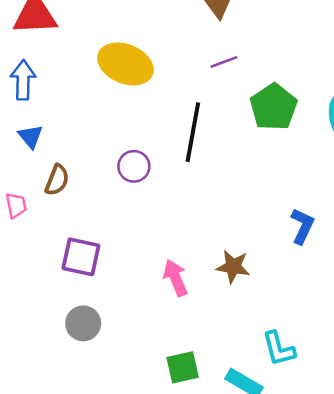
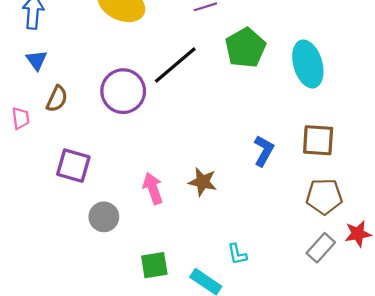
black line: (193, 132) -> (175, 65), turned 36
purple circle: (134, 166) -> (123, 91), size x1.6
gray circle: (83, 323) -> (104, 217), moved
cyan L-shape: (279, 349) -> (237, 254), size x0.7

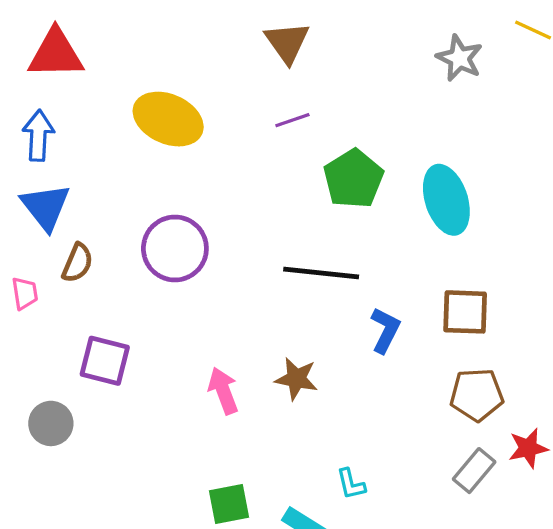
blue triangle: (37, 60) -> (46, 207), size x1.6
black line: (175, 65) -> (321, 273), moved, turned 48
gray circle: (104, 217) -> (51, 423), moved

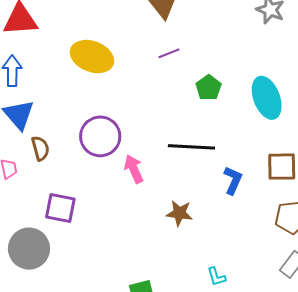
green pentagon: (353, 179) -> (208, 88), size x0.7
brown semicircle: (77, 263) -> (40, 148), turned -35
pink arrow: (223, 391) -> (134, 169), moved
gray circle: (51, 423) -> (29, 249), size x1.5

